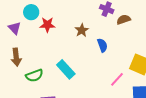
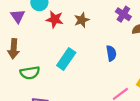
brown star: (82, 30) -> (82, 20), moved
cyan rectangle: (66, 69) -> (66, 59), moved, turned 66

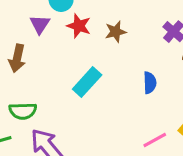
purple triangle: (18, 16) -> (40, 24), moved
green semicircle: (30, 73) -> (23, 111), moved

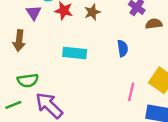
cyan rectangle: (87, 82) -> (75, 53), turned 60
pink line: (155, 140) -> (131, 92), turned -42

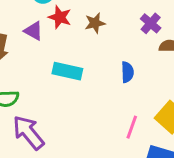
purple triangle: (34, 13) -> (33, 31), moved, turned -35

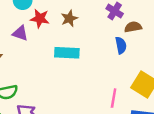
cyan rectangle: (67, 71) -> (67, 53), moved
blue semicircle: (127, 72) -> (121, 45), moved

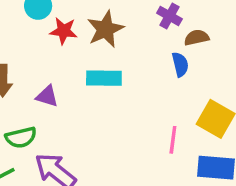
brown star: (69, 18) -> (105, 29), size x1.5
purple triangle: (20, 33) -> (47, 96), moved

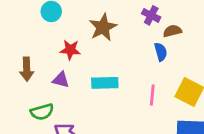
red star: (64, 31) -> (70, 50), moved
cyan rectangle: (104, 78) -> (105, 83), moved
pink line: (173, 140) -> (152, 95), moved

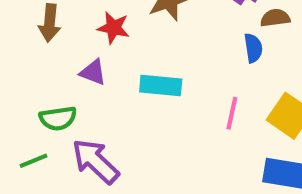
brown arrow: (27, 69) -> (50, 23), moved

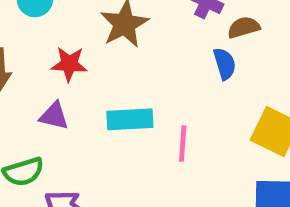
pink line: (232, 113) -> (183, 144), moved

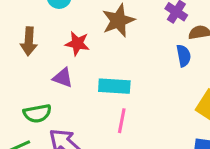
pink line: (183, 144) -> (122, 121), moved

